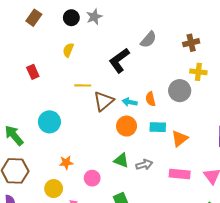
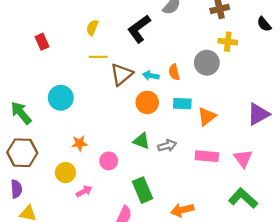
yellow semicircle: (68, 50) -> (92, 28), moved

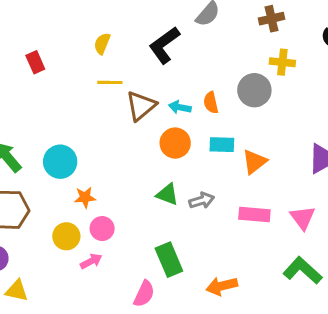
cyan circle: (61, 98) -> (60, 162), moved
pink circle: (109, 161) -> (102, 229), moved

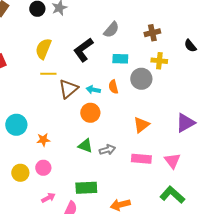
yellow semicircle: (102, 44) -> (43, 49), size x1.5
cyan rectangle: (222, 145) -> (120, 59), moved
orange star: (85, 197) -> (43, 140), moved
green rectangle: (169, 260) -> (86, 188), turned -70
pink arrow: (91, 261) -> (48, 198), moved

